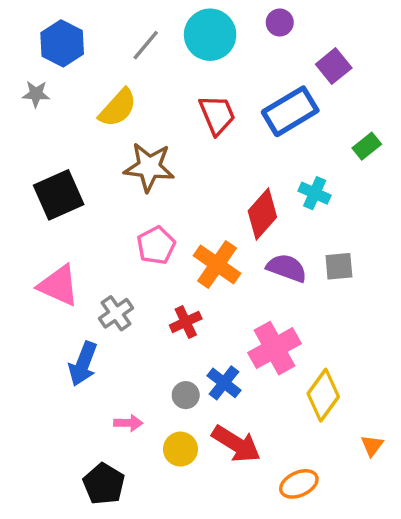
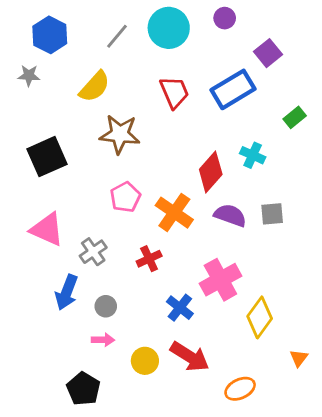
gray circle: (186, 395) -> (106, 306), moved

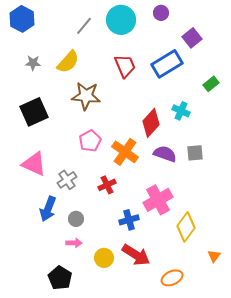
blue hexagon: (50, 35) -> (22, 19), moved
gray star: (29, 75) -> (33, 63), moved
blue cross: (180, 308) -> (129, 220), turned 36

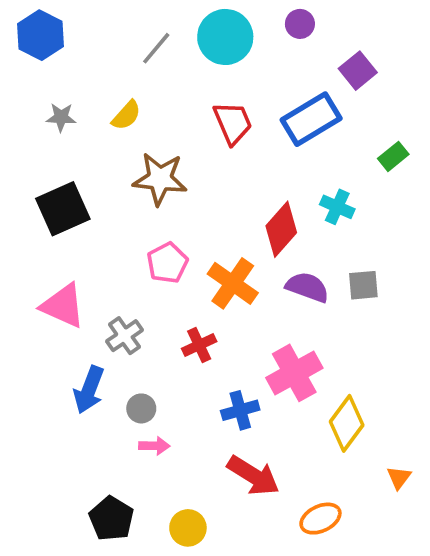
yellow semicircle: (68, 62) -> (126, 115), size x0.7
pink arrow: (74, 243) -> (154, 446), moved
yellow circle: (104, 258) -> (188, 528), moved

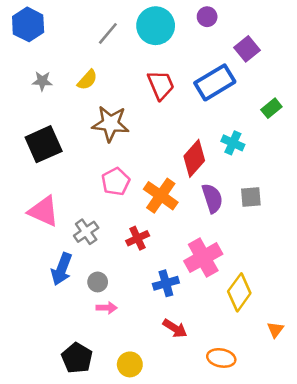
purple semicircle: (307, 287) -> (212, 198), turned 52
red arrow: (253, 476) -> (175, 328), size x0.7
orange ellipse: (320, 519) -> (221, 358), turned 36

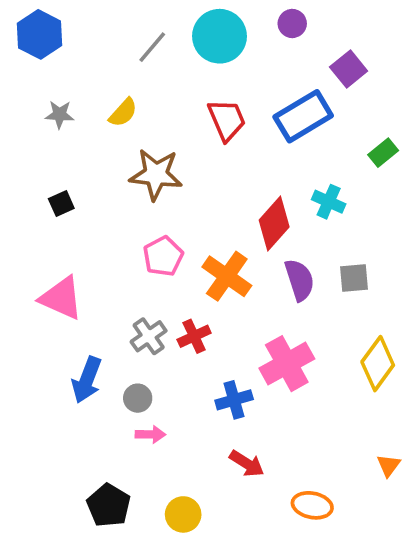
black square: (44, 144) -> (61, 204), size x0.5
gray cross: (86, 232) -> (149, 336), moved
yellow diamond: (239, 292) -> (378, 364), moved

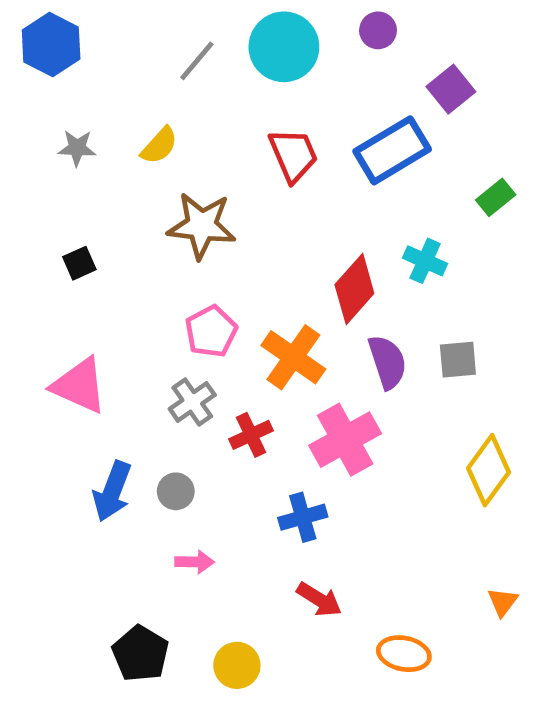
gray cross: (149, 336) -> (192, 402), moved
pink cross: (287, 364) -> (345, 440), moved
gray circle: (138, 398) -> (176, 491), moved

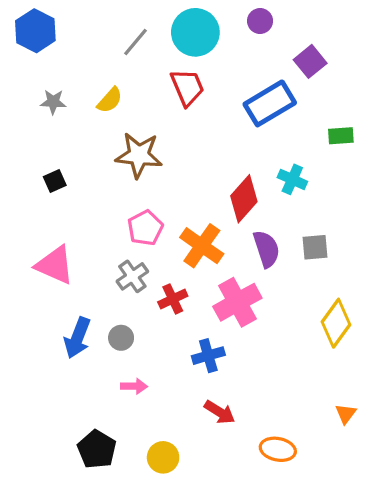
red trapezoid: (293, 155) -> (187, 87), moved
green rectangle: (496, 197) -> (341, 136), turned 35

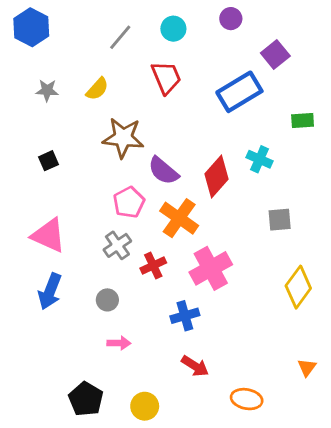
cyan circle: (195, 32) -> (173, 29), size x0.6
purple semicircle: (266, 249) -> (163, 171), moved, turned 148
blue arrow: (77, 338) -> (50, 291), moved

